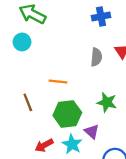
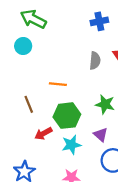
purple triangle: (92, 131) -> (101, 135), moved
cyan star: (72, 144) -> (71, 145), turned 30
red arrow: (44, 145) -> (43, 134), moved

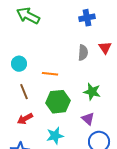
cyan circle: (23, 46) -> (19, 64), moved
red arrow: (43, 134) -> (25, 119), moved
cyan star: (71, 145) -> (55, 136), moved

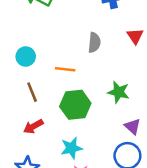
gray semicircle: (83, 53) -> (94, 43), moved
purple triangle: (88, 119) -> (133, 126), moved

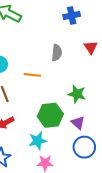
green hexagon: (75, 105) -> (50, 115), moved
purple triangle: (133, 126) -> (78, 123), moved

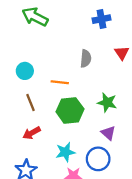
green hexagon: (50, 115) -> (70, 110), moved
blue circle: (84, 147) -> (98, 159), moved

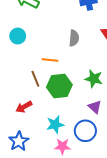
cyan circle: (25, 71) -> (18, 36), moved
brown line: (30, 103) -> (35, 79), moved

